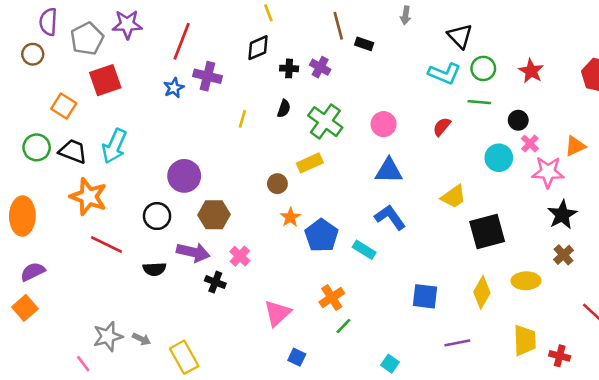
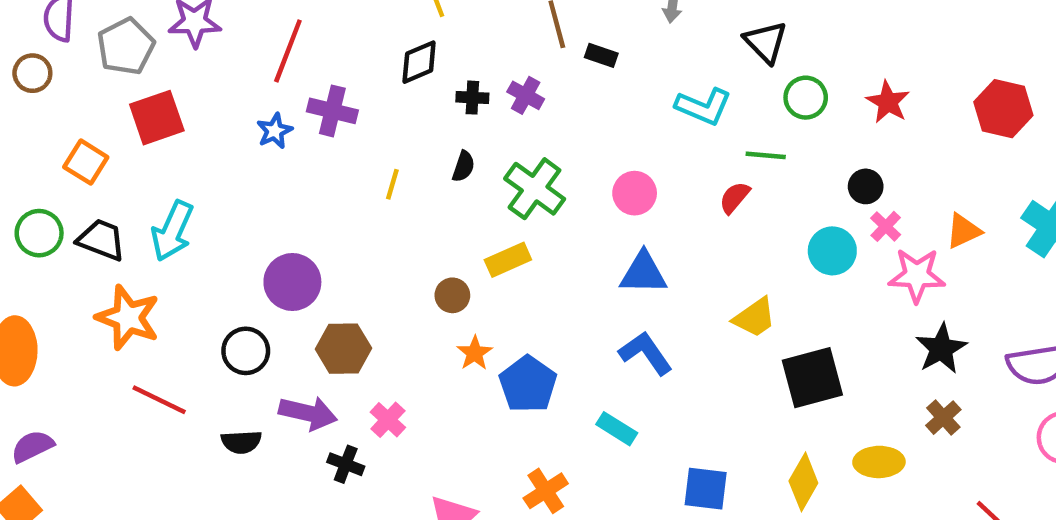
cyan L-shape: (444, 74) -> (703, 106), moved
green line: (479, 102) -> (766, 155), moved
cyan rectangle: (364, 250) -> (617, 429), moved

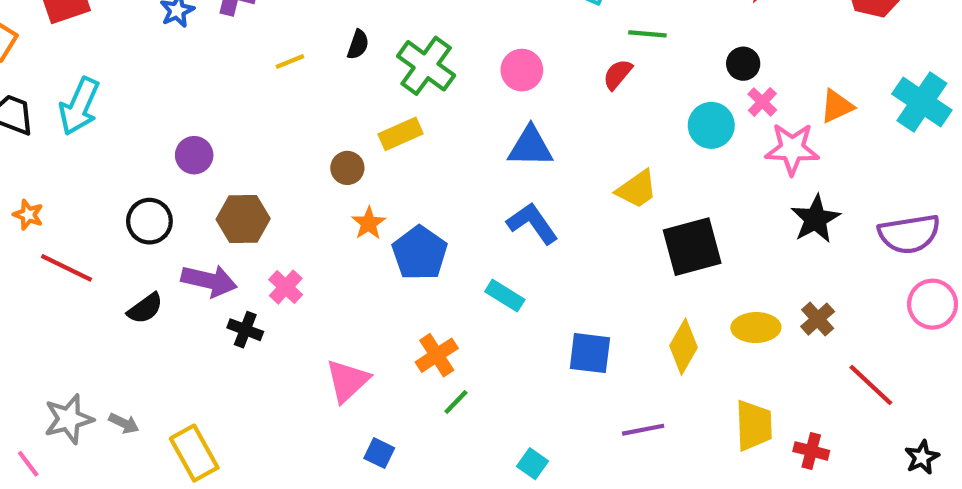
yellow line: (392, 184) -> (290, 62), turned 52
purple circle: (292, 282) -> (194, 155), size x0.7
orange star: (128, 318) -> (28, 215), moved, size x0.5
brown cross: (943, 418) -> (818, 319), moved
black semicircle: (241, 442) -> (145, 308), turned -33

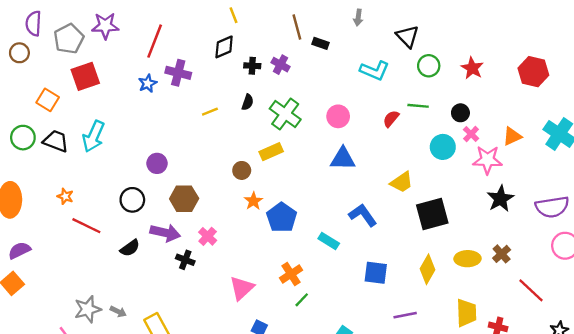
green line: (647, 34) -> (418, 106), moved
blue L-shape: (532, 223) -> (363, 215), moved

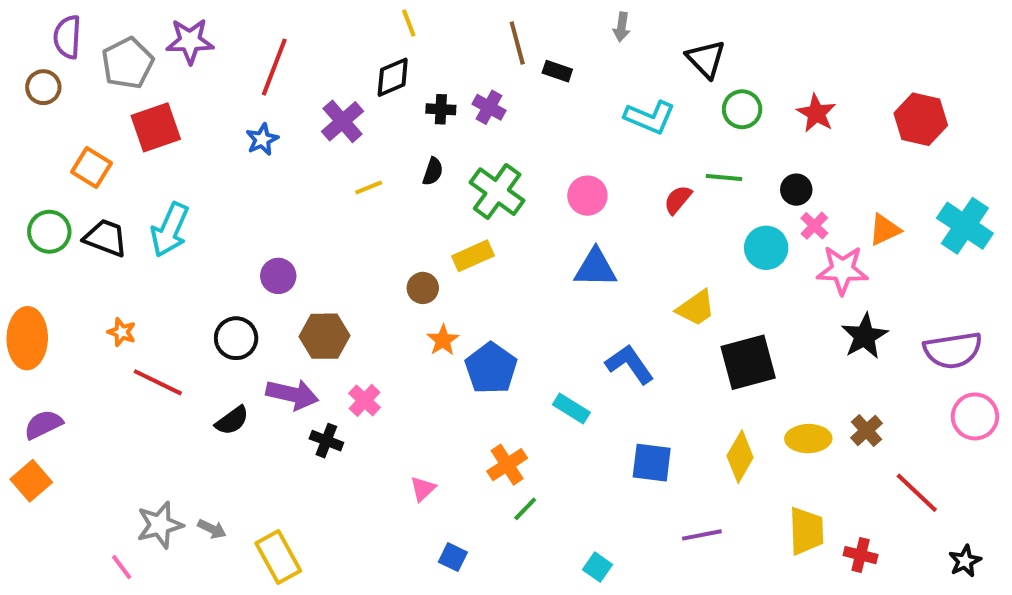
purple cross: (178, 73) -> (342, 121), moved, turned 35
pink triangle: (242, 288) -> (423, 489), size x0.6

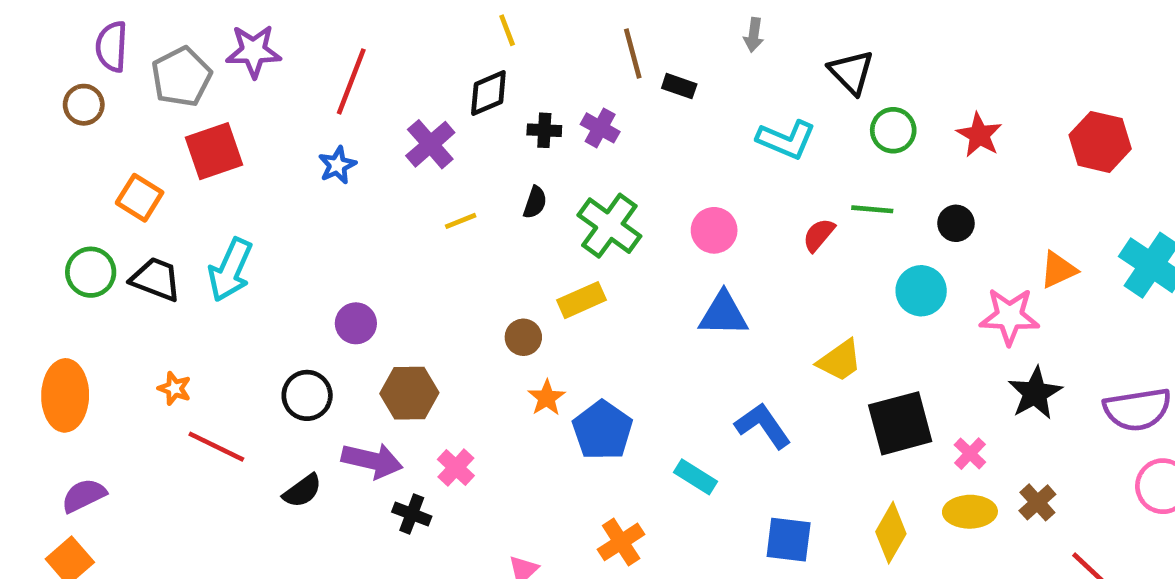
pink cross: (814, 226) -> (970, 454), moved

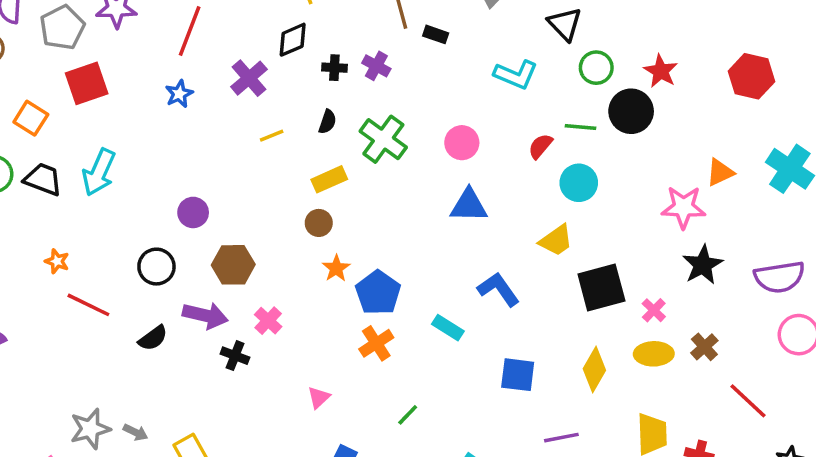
black circle: (956, 223) -> (631, 111), moved, size x1.6
cyan circle: (921, 291) -> (579, 183), moved
yellow rectangle: (581, 300) -> (329, 179), moved
orange cross: (621, 542) -> (376, 343), moved

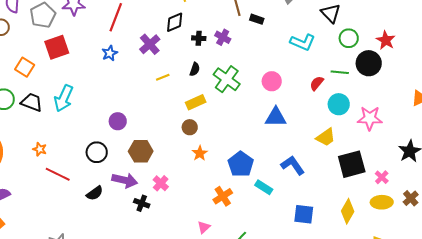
pink star: (683, 207) -> (370, 118), moved
blue pentagon: (378, 293) -> (241, 164), moved
pink triangle: (319, 397) -> (204, 227), moved

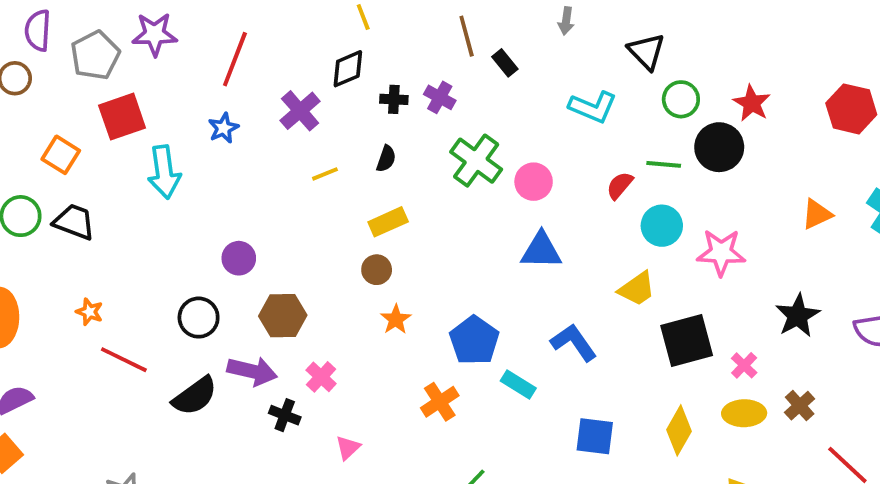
black rectangle: (257, 19) -> (505, 63), turned 32
green cross: (227, 79) -> (476, 161), moved
cyan arrow: (64, 98) -> (164, 172), moved, turned -32
black semicircle: (95, 193) -> (195, 396), size x1.4
pink triangle: (204, 227) -> (348, 448), moved

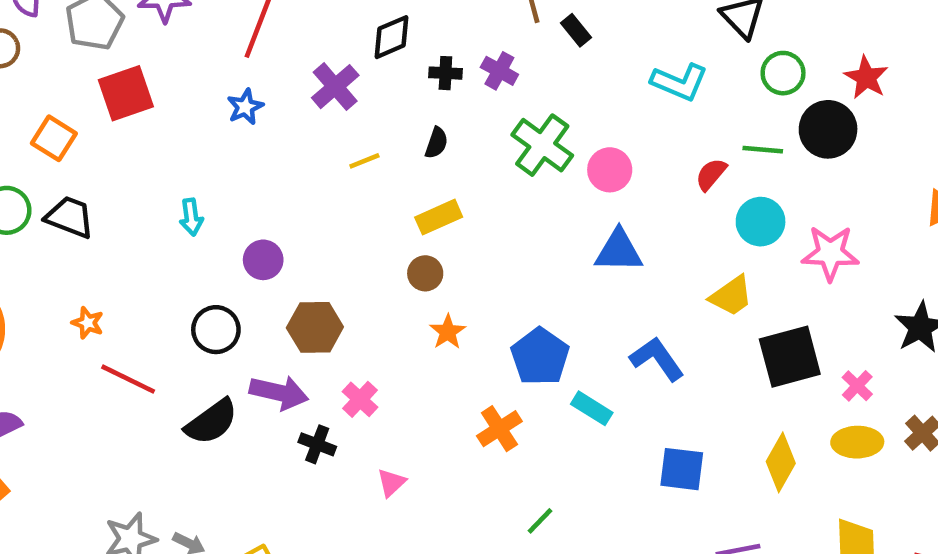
cyan arrow: (164, 172) -> (191, 217), moved, size x0.6

